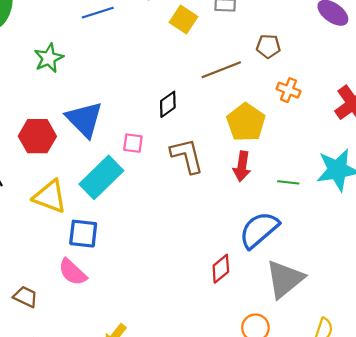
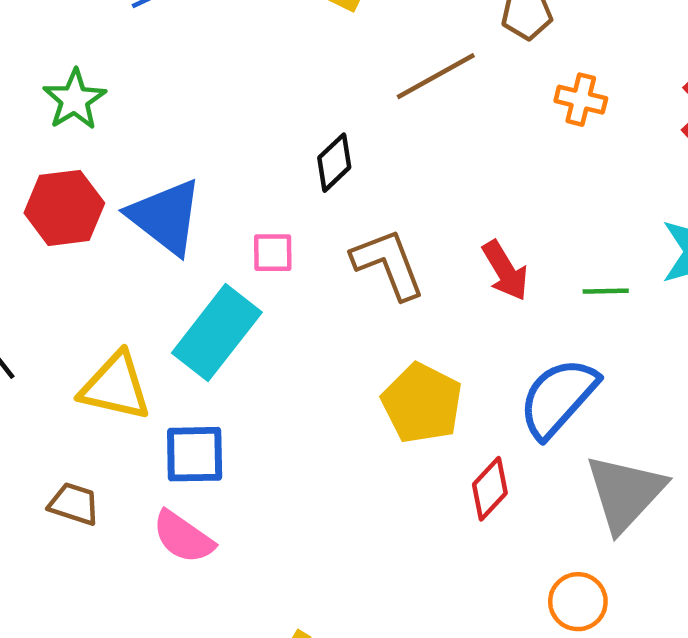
yellow pentagon: (246, 122) -> (422, 403), moved
red hexagon: (37, 136) -> (64, 208), moved
red arrow: (242, 166) -> (505, 271), turned -32
brown trapezoid: (26, 297) -> (74, 504), moved

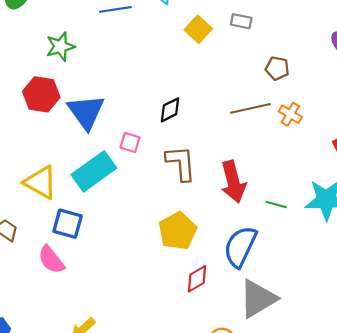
brown line: (436, 76) -> (250, 108), moved
red arrow: (505, 271) -> (233, 182), size x1.4
blue semicircle: (558, 398) -> (240, 247), turned -33

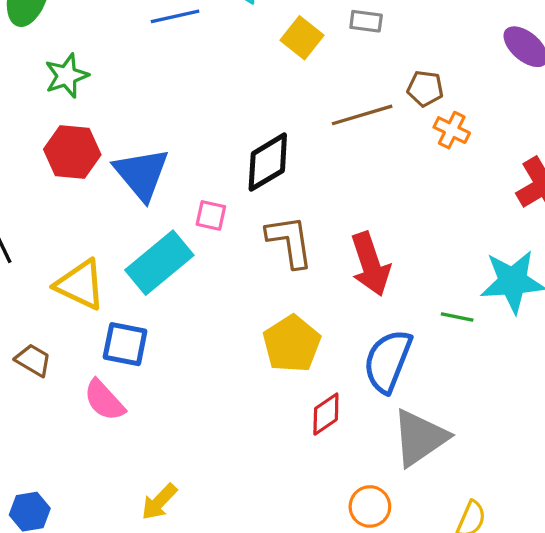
green star: (60, 47) -> (67, 76), moved
brown line: (250, 108) -> (362, 115), moved
black diamond: (170, 110) -> (268, 162), size x1.5
orange cross: (290, 114) -> (452, 130), moved
green line: (276, 205) -> (457, 317), moved

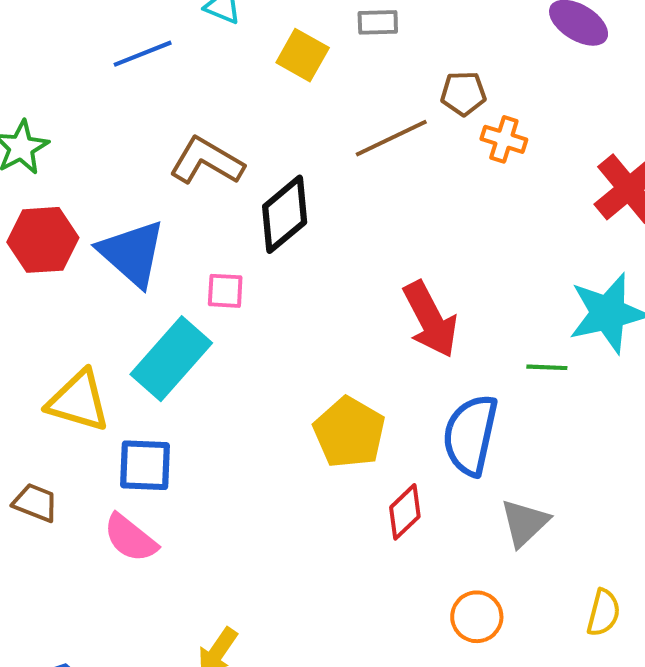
brown L-shape: (290, 241) -> (207, 161), moved, turned -42
gray triangle: (420, 438) -> (525, 523), size x0.7

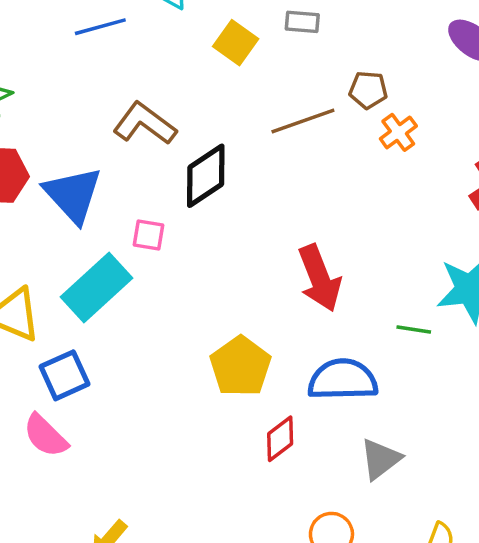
orange cross: (504, 139) -> (398, 132), turned 30
blue semicircle: (470, 435) -> (343, 380), turned 70
blue square: (145, 465) -> (64, 375), turned -33

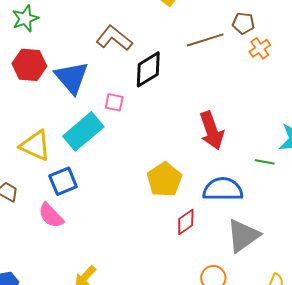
gray triangle: (381, 459) -> (243, 236), size x1.4

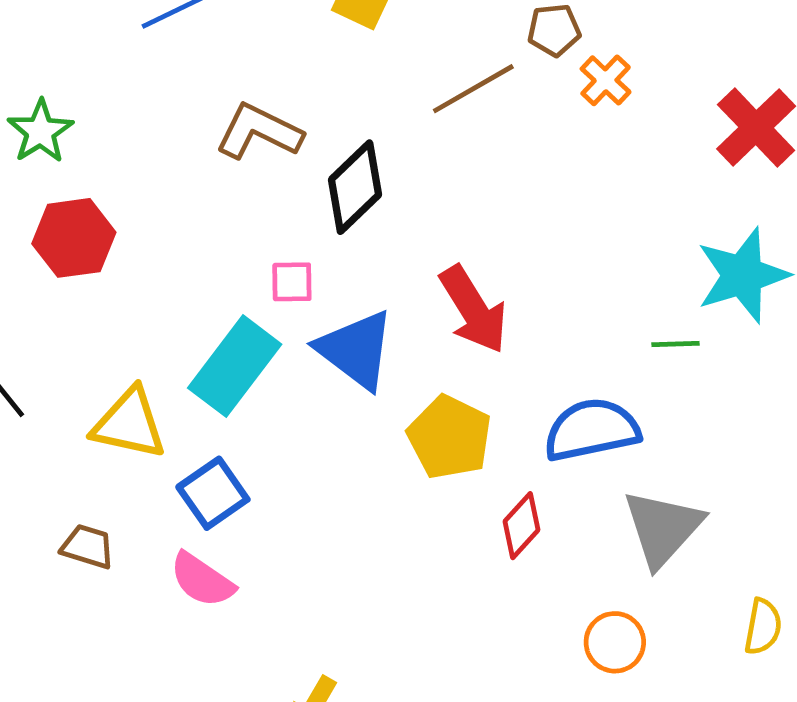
blue triangle: (72, 78) -> (356, 350), moved
red arrow: (212, 130) -> (473, 310), moved

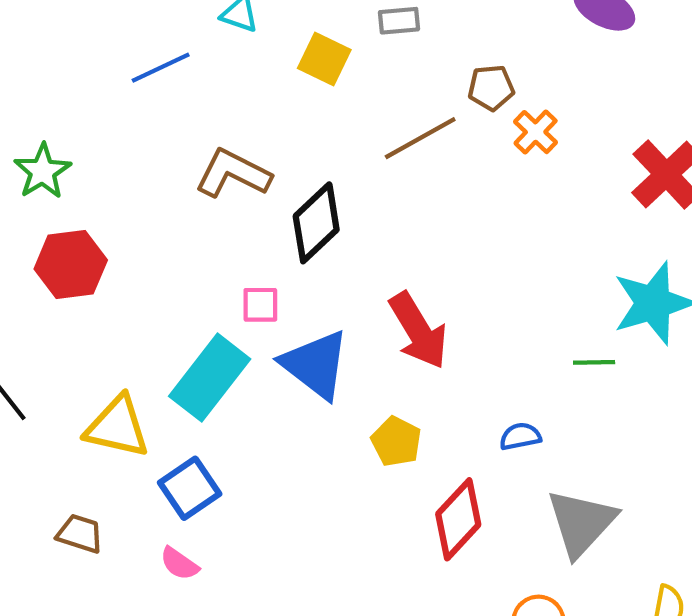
blue semicircle: (592, 430) -> (520, 436), size x0.5
yellow pentagon: (450, 437) -> (396, 442), size x0.7
red diamond: (521, 526) -> (458, 519), size x1.4
pink semicircle: (202, 580) -> (179, 564), size x0.7

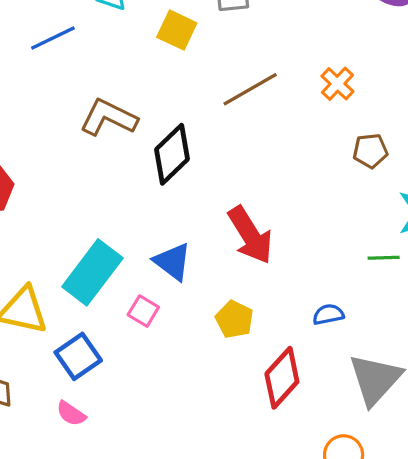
brown pentagon: (491, 88) -> (370, 151), moved
pink square: (260, 305) -> (143, 311), moved, turned 32
blue triangle: (315, 364) -> (173, 262), size x0.7

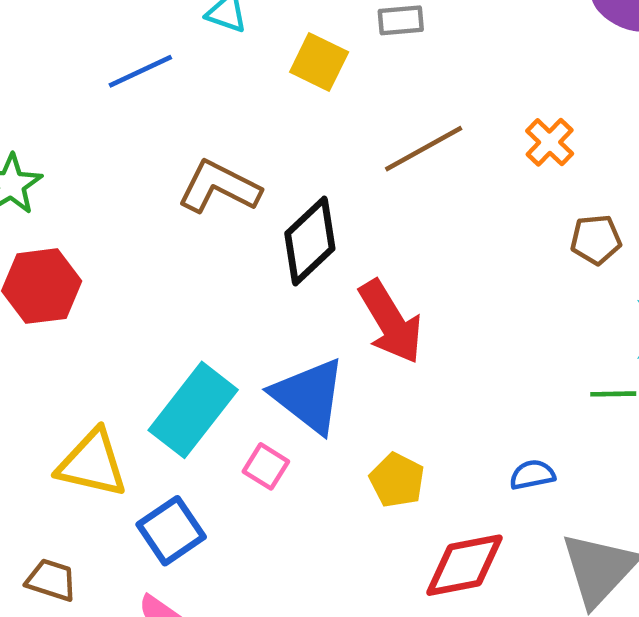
red arrow: (250, 235) -> (391, 322), moved
blue triangle: (173, 262) -> (309, 396), size x1.4
red diamond: (282, 378) -> (464, 565), turned 36

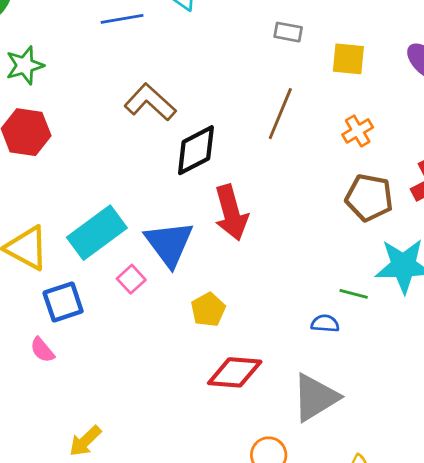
yellow square: (319, 62) -> (348, 59), moved, turned -36
brown line: (424, 149) -> (280, 114), turned -54
brown pentagon: (596, 240) -> (369, 198), size x1.5
blue semicircle: (532, 475) -> (325, 323), moved

